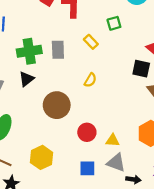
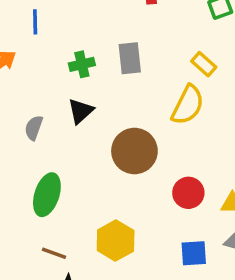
yellow rectangle: (91, 42) -> (204, 64), moved
green cross: (29, 51) -> (82, 64), size x0.6
yellow semicircle: (90, 80) -> (188, 105), size x1.6

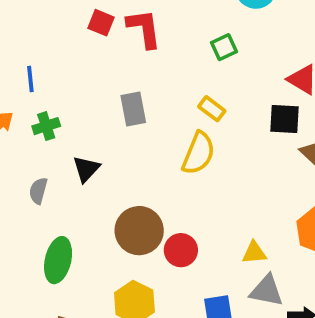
green cross: (82, 64) -> (46, 126), moved
brown circle: (134, 151) -> (139, 231), moved
red circle: (188, 193) -> (181, 250), moved

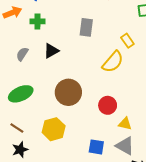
red circle: (181, 250) -> (108, 105), moved
green ellipse: (58, 260) -> (21, 94), turned 35

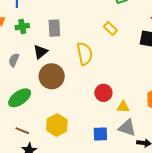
gray rectangle: (86, 27) -> (54, 28), moved
yellow semicircle: (113, 62) -> (85, 54), moved, turned -40
brown circle: (68, 92) -> (52, 76), moved

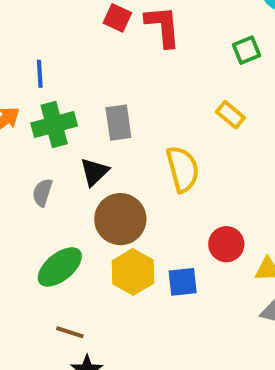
green cross: (22, 27) -> (54, 125), size x1.5
yellow hexagon: (57, 125) -> (133, 272), moved
blue square: (100, 134) -> (183, 282), moved

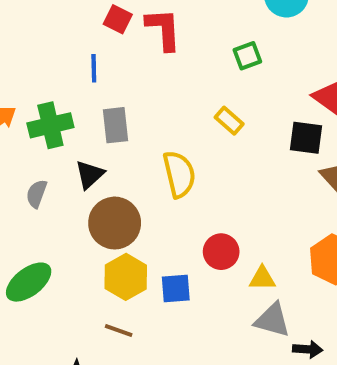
blue line: (40, 74) -> (94, 68), moved
green ellipse: (60, 267) -> (29, 282), moved
brown line: (70, 332) -> (119, 331), moved

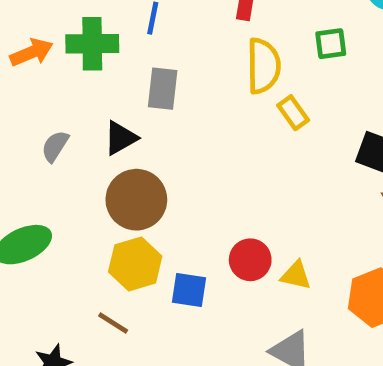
green cross: (50, 125) -> (92, 44), moved
yellow semicircle: (179, 174) -> (263, 66), moved
yellow triangle: (262, 278) -> (296, 275), moved

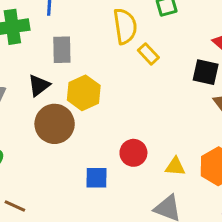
yellow hexagon: (135, 264) -> (84, 93), moved
yellow triangle: (296, 275) -> (175, 166), moved
brown line: (113, 323) -> (15, 206), moved

